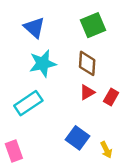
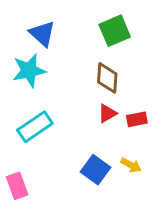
cyan star: (43, 63) -> (29, 71), moved
red rectangle: (111, 97) -> (137, 119), turned 49
yellow arrow: (106, 150) -> (131, 165), moved, turned -35

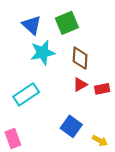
green square: (115, 31) -> (67, 23), moved
cyan star: (29, 71) -> (43, 53), moved
yellow arrow: (131, 165) -> (100, 141), moved

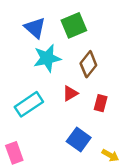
brown diamond: (80, 58) -> (88, 64), turned 35
red triangle: (80, 85) -> (70, 93), moved
red rectangle: (102, 89) -> (101, 103), moved, turned -64

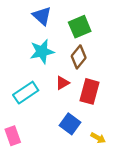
green square: (74, 25) -> (80, 27), moved
blue triangle: (35, 28) -> (42, 16), moved
red rectangle: (101, 103) -> (89, 91), size x1.6

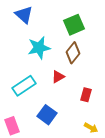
blue triangle: (42, 16) -> (24, 15), moved
red rectangle: (89, 91) -> (86, 95), moved, size x0.6
blue square: (70, 124) -> (47, 115), moved

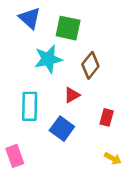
green square: (74, 25) -> (68, 28), moved, turned 35
cyan rectangle: (24, 86) -> (30, 106), turned -55
blue square: (47, 115) -> (62, 129), moved

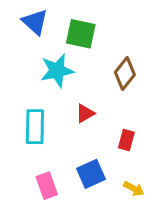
brown diamond: (90, 65) -> (125, 74), moved
blue square: (62, 129) -> (91, 174), moved, turned 30
pink rectangle: (15, 156) -> (47, 186), moved

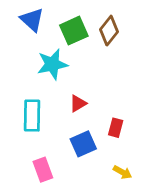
green square: (81, 34) -> (74, 31), turned -36
brown diamond: (125, 74) -> (109, 31), moved
blue square: (91, 174) -> (83, 144), moved

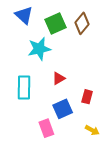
pink rectangle: (43, 170) -> (46, 128), moved

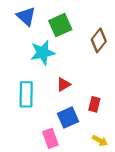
brown diamond: (82, 23) -> (99, 40), moved

